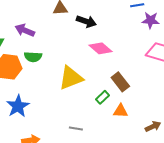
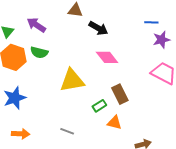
purple star: (150, 20) -> (161, 40), turned -30

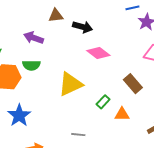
purple arrow: (36, 25) -> (34, 38), moved
brown rectangle: (120, 94) -> (133, 84), moved

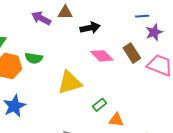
black arrow: (83, 27) -> (90, 28), turned -36
purple arrow: (34, 38) -> (41, 18), moved
brown rectangle: (133, 84) -> (132, 53), moved

